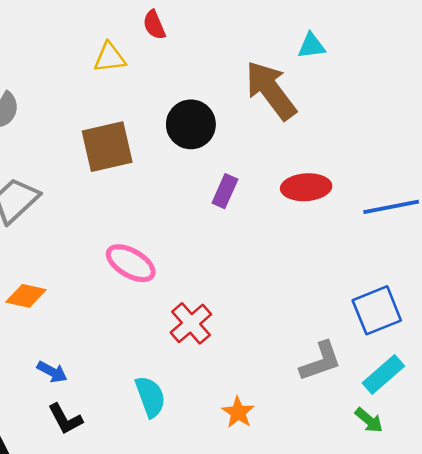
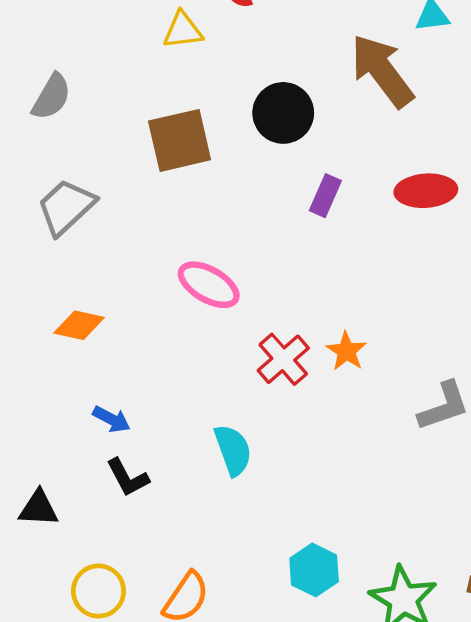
orange star: (238, 412) -> (346, 351), moved

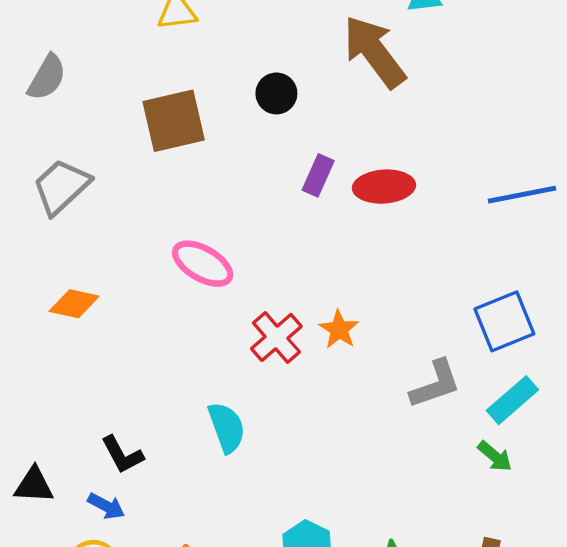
black circle: (283, 113) -> (276, 93), size x0.7
red ellipse: (426, 191) -> (384, 187), moved
blue arrow: (111, 419) -> (106, 506), moved

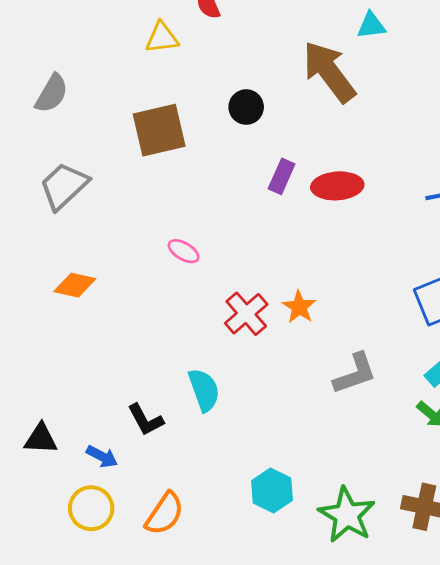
pink ellipse: (203, 264) -> (184, 251), size x0.6
gray L-shape: (435, 384) -> (355, 374), moved
black L-shape: (122, 455) -> (146, 420), moved

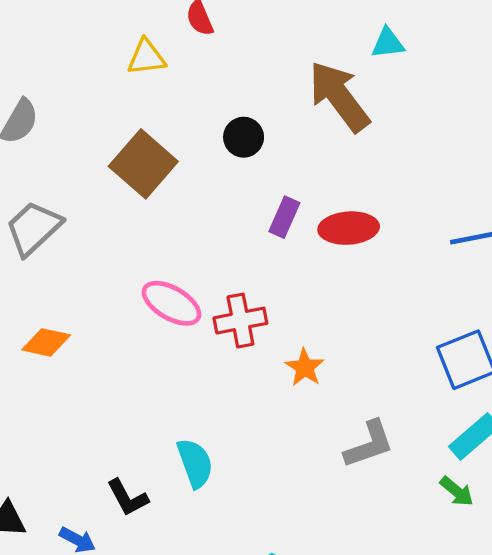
brown square: (159, 130) -> (143, 164), turned -36
pink ellipse: (184, 251) -> (171, 303), size x1.6
red cross: (246, 314) -> (240, 321), moved, turned 30

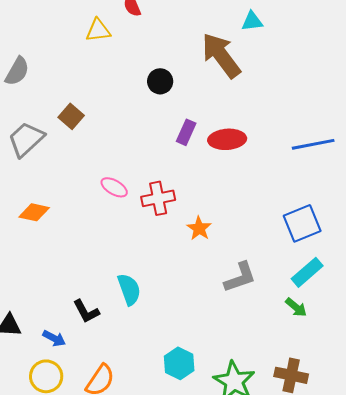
brown square: (143, 164) -> (71, 116), moved, size x0.6
pink ellipse: (171, 303) -> (114, 187), size x0.7

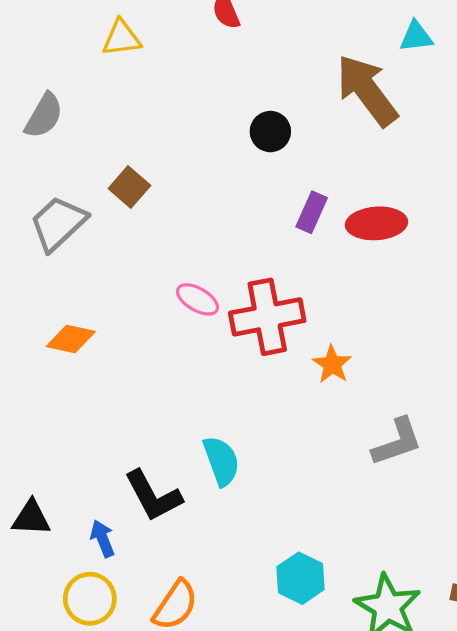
yellow triangle: (98, 30) -> (121, 38), moved
red cross: (158, 198) -> (267, 317), size x1.4
black L-shape: (86, 311) -> (153, 496), size x1.4
blue arrow: (54, 338) -> (102, 539), turned -140

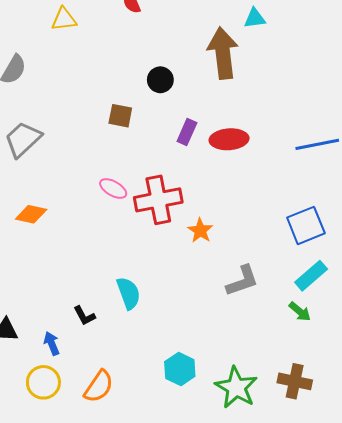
brown arrow: (367, 90) -> (223, 53), turned 30
brown square: (129, 187) -> (120, 116), moved, turned -30
black L-shape: (153, 496) -> (84, 316), size x0.6

